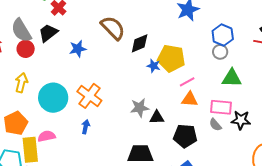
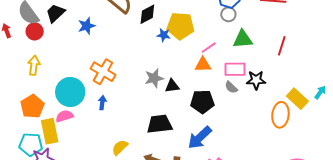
pink line: (187, 82) -> (209, 48), moved
cyan circle: (53, 98) -> (70, 92), moved

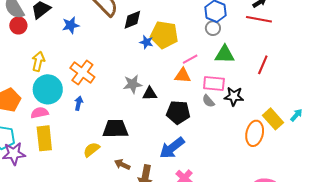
yellow arrow: (34, 65) -> (38, 61), moved
black trapezoid: (160, 124) -> (115, 129), moved
yellow rectangle: (50, 131) -> (44, 138), moved

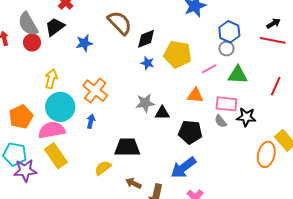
blue star: (146, 42) -> (147, 63), moved
pink line: (190, 59) -> (209, 69), moved
pink semicircle: (40, 113) -> (52, 130), size x1.5
yellow rectangle: (44, 138) -> (56, 156), turned -30

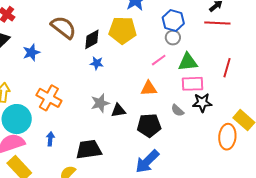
yellow pentagon: (178, 54) -> (123, 30), moved
pink rectangle: (227, 104) -> (193, 84), moved
blue arrow: (91, 121) -> (50, 139), moved

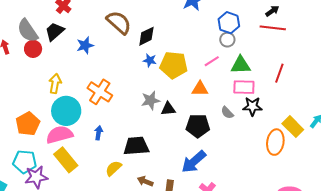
yellow pentagon: (123, 30) -> (174, 65), moved

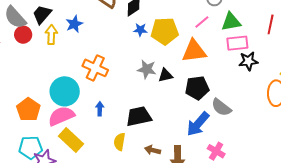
yellow arrow: (55, 84) -> (51, 35), moved
orange triangle: (200, 89) -> (194, 51), size x1.5
gray star: (151, 100) -> (147, 69), turned 30
gray semicircle: (227, 113) -> (221, 107), moved, size x1.5
yellow semicircle: (114, 168) -> (119, 142), turned -30

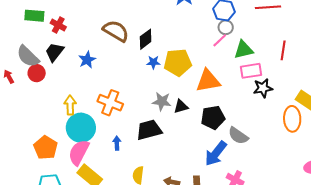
pink line: (202, 22) -> (220, 40), moved
yellow arrow: (51, 35) -> (70, 105), moved
pink semicircle: (61, 116) -> (79, 152), turned -36
black trapezoid: (139, 116) -> (149, 130), moved

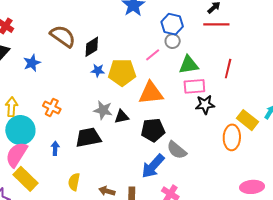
pink line: (220, 40) -> (153, 55), moved
orange cross: (110, 103) -> (52, 107), size x0.7

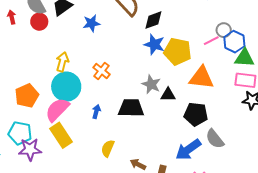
blue hexagon: (172, 24) -> (234, 42), moved
gray circle: (173, 41) -> (224, 30), moved
blue star: (98, 70) -> (154, 44), size x1.5

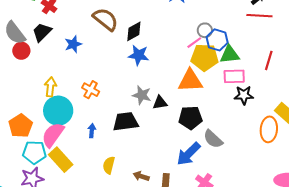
yellow pentagon: (178, 51) -> (205, 57), moved
cyan pentagon: (20, 133) -> (34, 152), moved

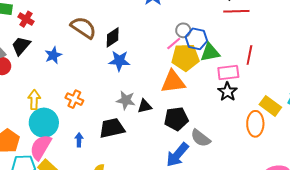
pink rectangle: (234, 76) -> (228, 73), moved
black star: (244, 95) -> (228, 92), turned -30

